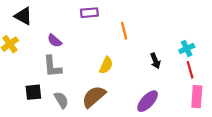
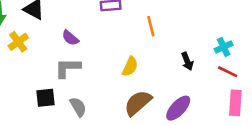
gray L-shape: (52, 66) -> (68, 68), turned 95
red line: (190, 70) -> (228, 72), turned -48
brown semicircle: (94, 97) -> (138, 103), moved

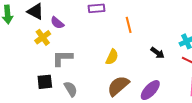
purple semicircle: (70, 38) -> (57, 23), moved
yellow cross: (18, 42) -> (43, 37), moved
black arrow: (187, 61) -> (158, 53), turned -32

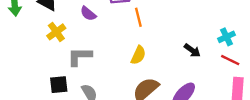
purple semicircle: (57, 23) -> (88, 14), moved
orange line: (129, 25) -> (138, 17), moved

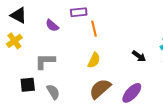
yellow cross: (56, 32) -> (14, 41), moved

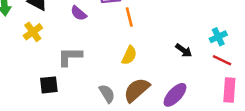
gray semicircle: (53, 92) -> (107, 94), moved

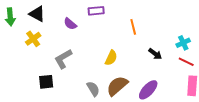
orange line: (129, 17) -> (133, 27), moved
gray L-shape: (70, 57) -> (63, 59), turned -30

